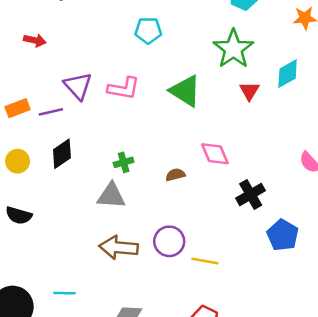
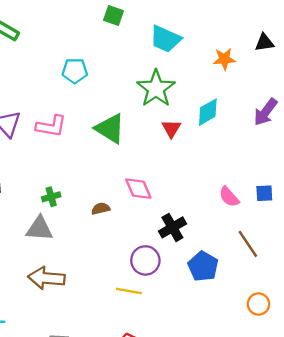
purple circle: (169, 241) -> (145, 260), moved

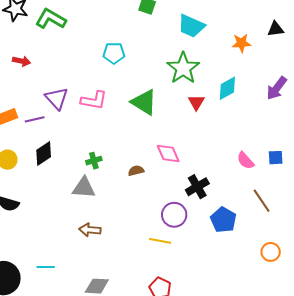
brown arrow: (46, 278) -> (90, 230), size x0.7

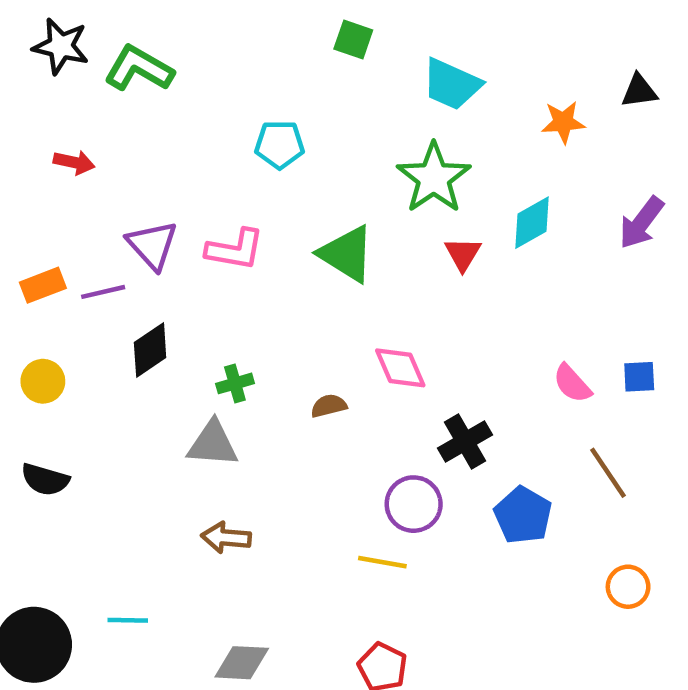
black diamond: (44, 154) -> (150, 350), moved

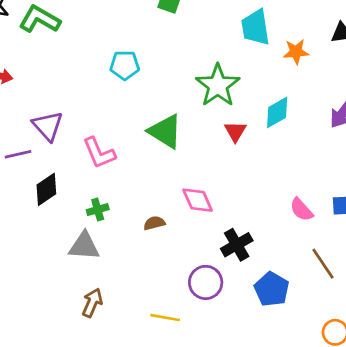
cyan trapezoid: (452, 84) -> (256, 27), moved, turned 57
pink L-shape: (235, 249) -> (99, 153), moved, turned 57
brown arrow: (226, 538) -> (92, 303), turned 108
yellow line: (382, 562) -> (165, 318), moved

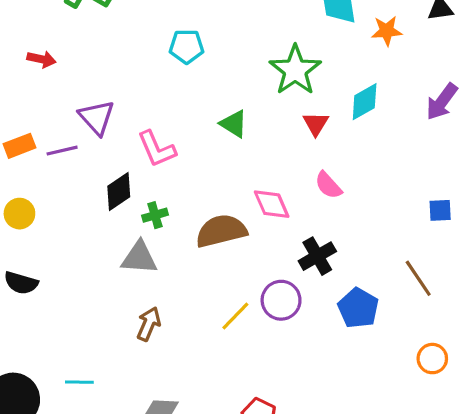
green triangle: (165, 131) -> (234, 124), size x0.7
black diamond: (46, 189) -> (119, 191), moved
pink semicircle: (301, 210) -> (328, 185), moved
brown semicircle: (154, 223) -> (221, 231), size x2.0
yellow line: (165, 318) -> (235, 316), moved, turned -56

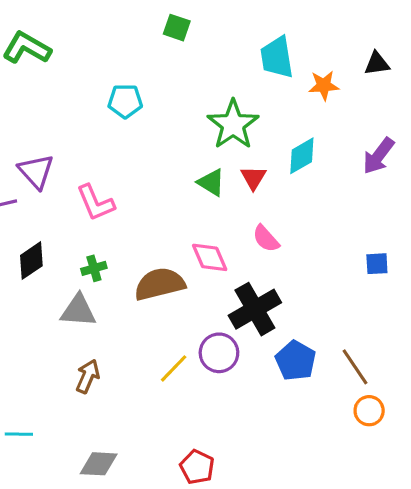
green triangle: (234, 124) -> (211, 182), moved
black diamond: (119, 191) -> (31, 261), moved
black cross: (317, 256) -> (255, 309), size x1.4
brown line: (418, 278) -> (355, 367), moved

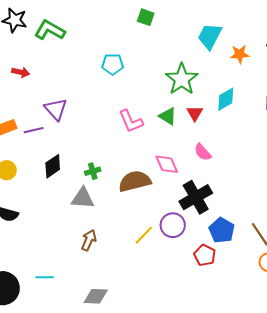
cyan trapezoid: (277, 57) -> (210, 36), turned 36
pink L-shape: (95, 203) -> (131, 121), moved
red pentagon: (197, 467) -> (205, 255), moved

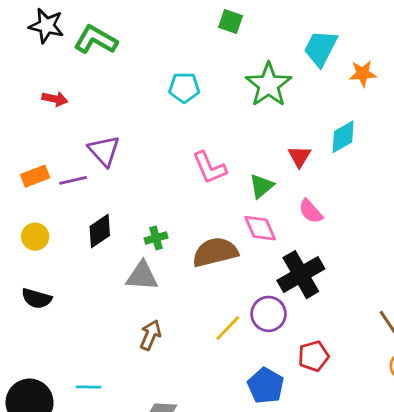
green star: (182, 79) -> (269, 85), moved
green triangle: (168, 116) -> (262, 186), moved, turned 48
blue pentagon: (222, 230) -> (266, 386), moved
red pentagon: (205, 255) -> (314, 356), turned 30

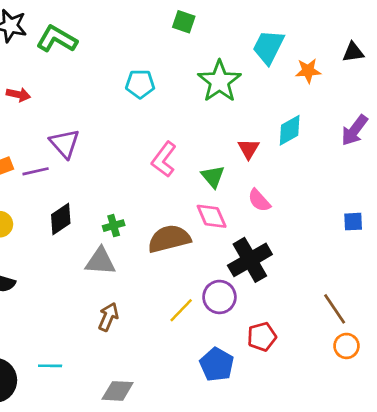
pink L-shape: (209, 168) -> (164, 159), turned 60
green triangle: (262, 186) -> (213, 177), turned -30

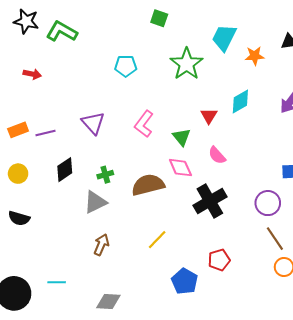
purple triangle: (65, 144) -> (93, 123), moved
gray triangle: (100, 261) -> (95, 202), turned -30
purple circle: (219, 297) -> (268, 203), moved

